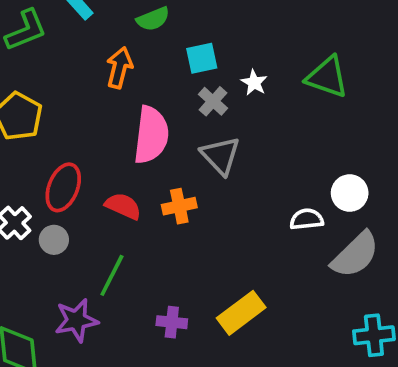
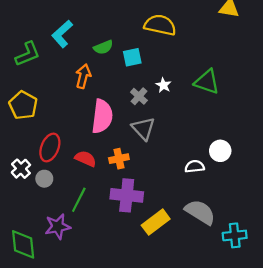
cyan square: (202, 58) -> (132, 57), moved
gray semicircle: (355, 255) -> (200, 212), moved, turned -104
purple cross: (172, 322) -> (127, 195), moved, size x1.8

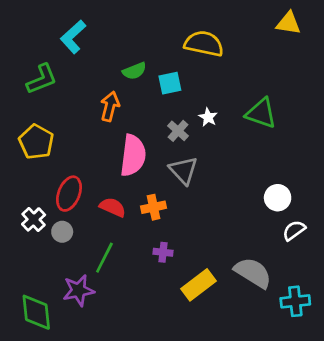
cyan L-shape: (62, 34) -> (73, 37), moved
white semicircle: (195, 166) -> (294, 230), moved, turned -30
purple cross: (127, 195) -> (163, 252), size x0.5

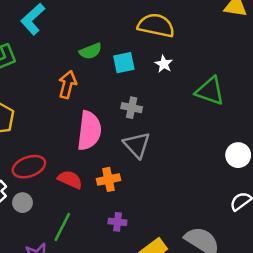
white star: (208, 117) -> (164, 64), moved
gray cross: (178, 131) -> (132, 108), turned -30
red ellipse: (69, 194) -> (29, 167), turned 48
white circle: (278, 198) -> (238, 155), moved

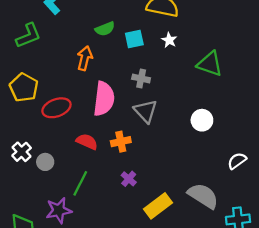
white circle: (238, 155) -> (202, 120), moved
red ellipse: (29, 167) -> (56, 108), moved
purple cross: (117, 222) -> (129, 179), turned 35

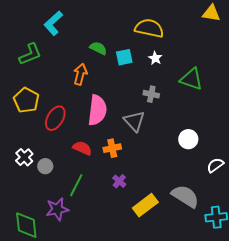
green semicircle: (105, 29) -> (98, 48), turned -132
gray cross: (141, 78) -> (151, 94), moved
red ellipse: (56, 108) -> (55, 118), turned -40
white circle: (202, 120) -> (188, 139), moved

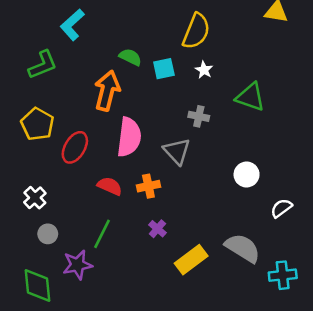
yellow semicircle: (149, 28) -> (196, 31), turned 100
orange arrow: (80, 74) -> (107, 91), size x1.4
gray circle: (45, 166) -> (48, 234), moved

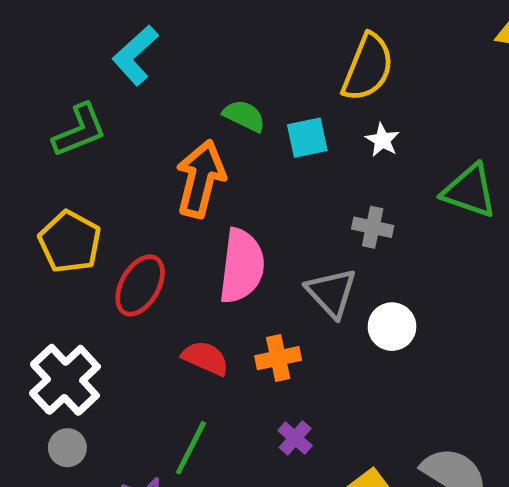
white circle: (247, 174) -> (392, 327), moved
white cross: (35, 198) -> (65, 380), size x1.6
gray circle: (48, 234) -> (67, 448), moved

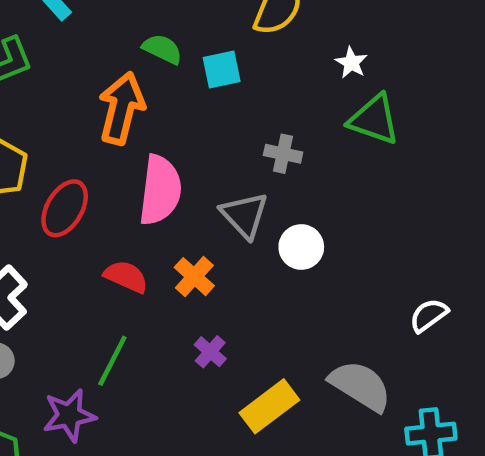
white star: (382, 140) -> (351, 63), moved
orange cross: (278, 358) -> (194, 277), turned -36

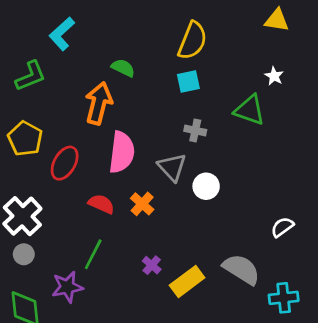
white star: (351, 63) -> (274, 76), moved
cyan square: (222, 70) -> (188, 81), moved
purple cross: (210, 352) -> (152, 265), moved

